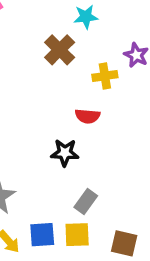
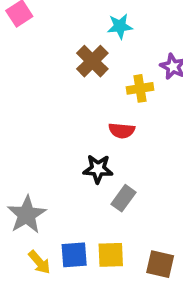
gray rectangle: (86, 202) -> (124, 198), moved

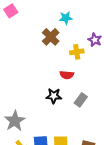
gray rectangle: (124, 198) -> (81, 100), moved

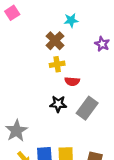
yellow cross: (77, 52) -> (57, 64), moved
gray rectangle: (81, 100) -> (87, 108), size x1.5

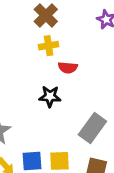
gray rectangle: (87, 108) -> (92, 128), moved

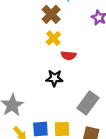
yellow cross: (49, 46) -> (53, 38), turned -32

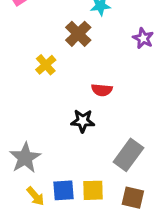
yellow cross: (53, 38) -> (46, 65), moved

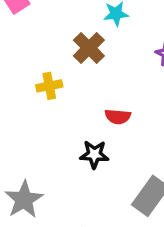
yellow cross: (46, 65) -> (49, 86), turned 30

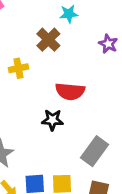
red semicircle: (118, 117) -> (70, 91), size x1.5

